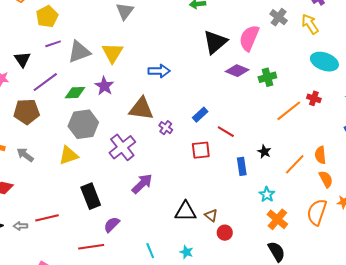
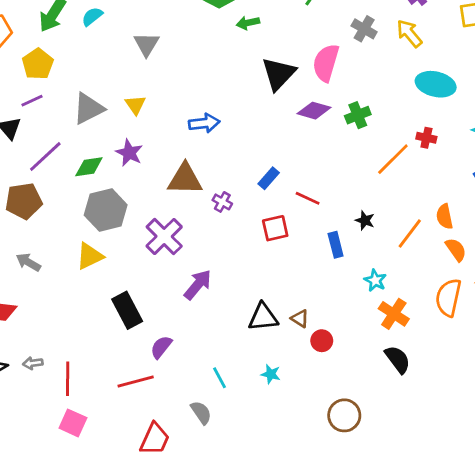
purple line: (53, 44) -> (32, 101), moved
yellow triangle: (112, 53) -> (135, 105), size x0.7
red line: (47, 218) -> (68, 379), moved, turned -70

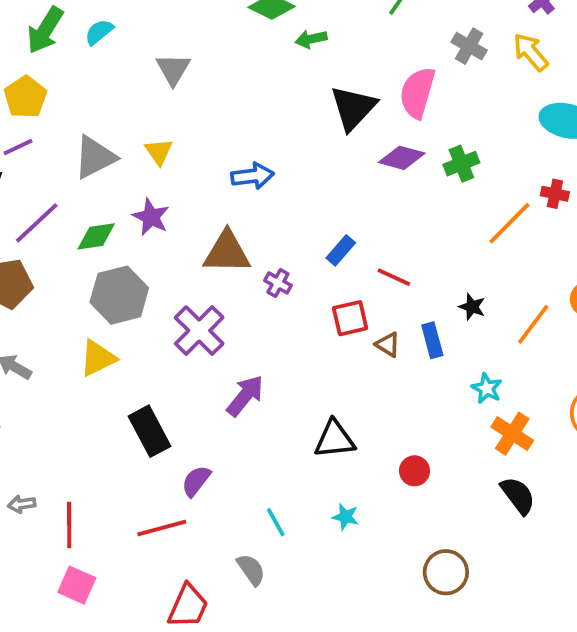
brown triangle: (300, 319) -> (388, 345), moved

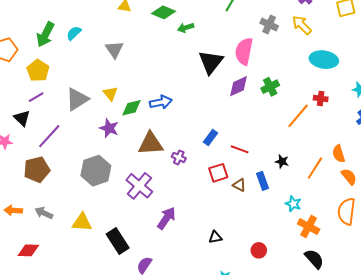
purple diamond: (402, 158) -> (239, 86), turned -35
green diamond: (96, 236) -> (131, 108), moved
yellow triangle: (98, 358) -> (82, 222), moved, turned 35
black triangle: (334, 439) -> (215, 237), size x0.6

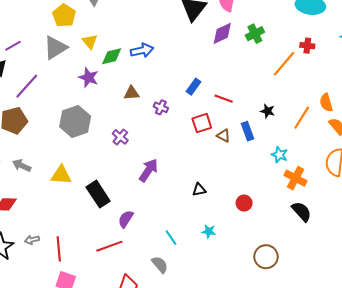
yellow pentagon: (38, 71) -> (64, 16), moved
brown triangle: (151, 144) -> (132, 93), size x0.6
purple cross: (139, 186) -> (120, 137), size x0.6

